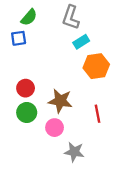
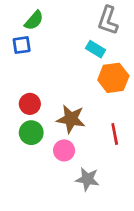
gray L-shape: (71, 17) -> (108, 20), moved
cyan rectangle: (81, 42) -> (96, 49), turned 63

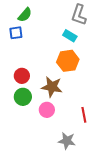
orange hexagon: (113, 78) -> (68, 61), moved
red line: (115, 134) -> (84, 115), moved
gray star: (87, 179) -> (67, 141), moved

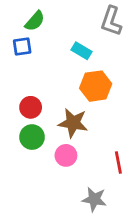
cyan rectangle: (70, 36) -> (82, 51), moved

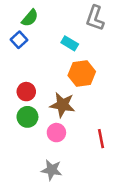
blue square: (22, 47) -> (19, 40), turned -35
gray star: (94, 199) -> (52, 170), moved

